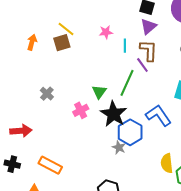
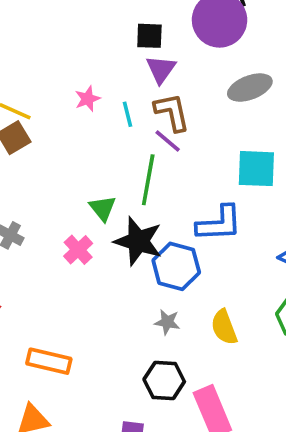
blue L-shape: (159, 115) -> (219, 223), turned 136
gray star: (119, 147) -> (167, 322), moved
yellow semicircle: (167, 163) -> (224, 327), moved

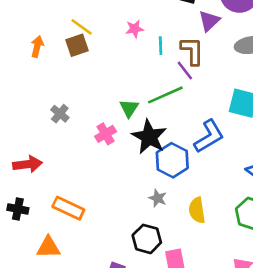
purple triangle: (161, 69) -> (209, 21), moved
green line: (148, 180) -> (165, 95), turned 44
blue L-shape: (219, 223) -> (209, 136), turned -40

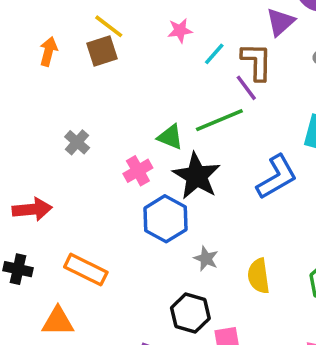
cyan line: (161, 46) -> (214, 54), turned 42
green triangle: (129, 108) -> (170, 137), turned -42
blue hexagon: (172, 160) -> (165, 219), moved

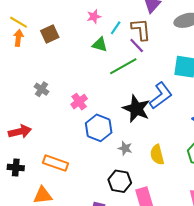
yellow line: (109, 26) -> (18, 22), moved
green triangle: (170, 137) -> (100, 45), moved
black star: (197, 176) -> (136, 109), moved

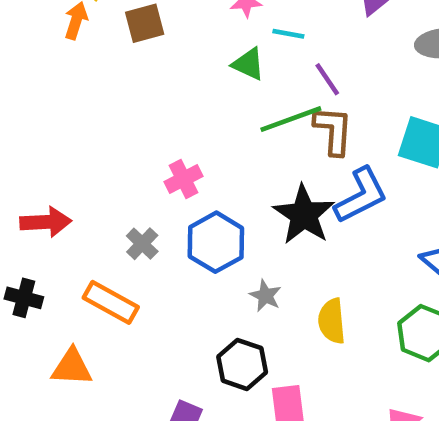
cyan line: (116, 28) -> (288, 34), turned 56
brown L-shape: (141, 29) -> (333, 130), moved
gray cross: (42, 89) -> (142, 244), moved

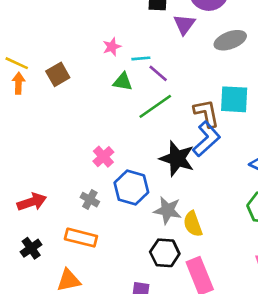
purple line: (327, 79) -> (158, 73), moved
brown L-shape: (333, 130) -> (206, 113), moved
gray star: (265, 296) -> (168, 210), size x1.5
black cross: (24, 298) -> (31, 248), turned -35
yellow semicircle: (332, 321) -> (193, 224), moved

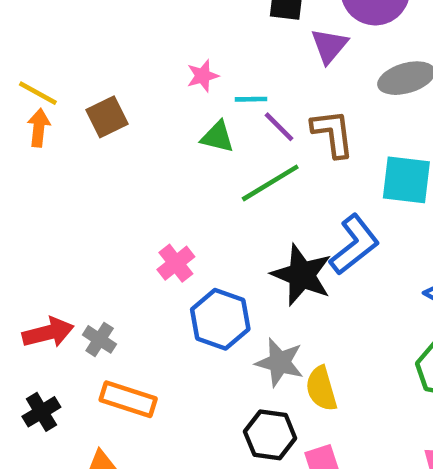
brown L-shape: (206, 113) -> (333, 133), moved
gray cross: (90, 200) -> (100, 339), moved

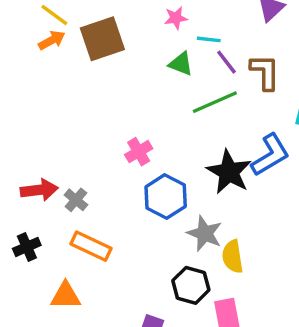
brown square: (107, 117) -> (102, 39), size x1.5
orange arrow: (39, 128) -> (52, 40), turned 48

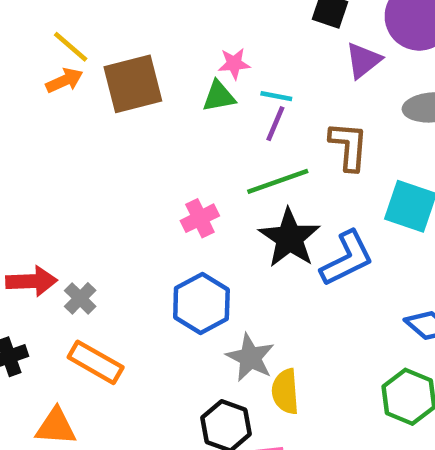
purple line: (226, 62) -> (275, 124), moved, turned 56
green triangle: (181, 64) -> (219, 96), moved, turned -36
pink cross: (139, 152) -> (200, 218), moved
black star: (229, 172) -> (290, 238), moved

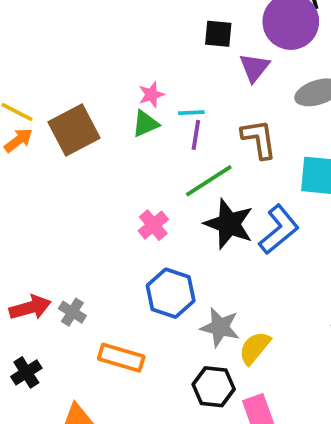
orange rectangle: (96, 362) -> (121, 358), moved
yellow semicircle: (285, 391) -> (255, 348), turned 57

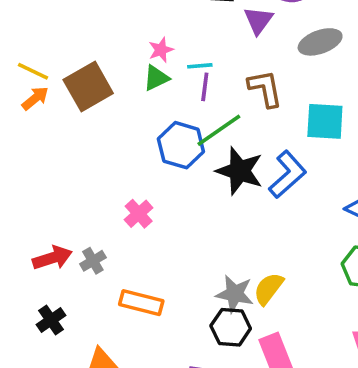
pink cross: (153, 225) -> (139, 214), moved
blue hexagon: (171, 293) -> (181, 145), moved
gray cross: (72, 312) -> (93, 261), turned 30
gray star: (220, 327) -> (235, 294), moved

